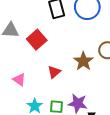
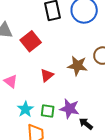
brown star: (83, 61) -> (77, 66), turned -30

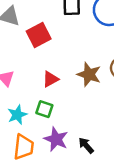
purple star: (70, 109) -> (56, 139), moved
green square: (48, 111) -> (44, 109), moved

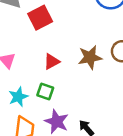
brown star: (89, 74) -> (90, 57), turned -30

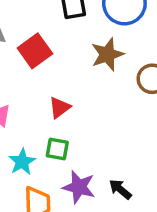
brown star: (90, 57) -> (107, 54), moved

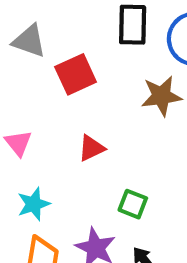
green square: (57, 149) -> (133, 204), moved

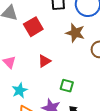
brown star: (161, 96) -> (75, 33), turned 30

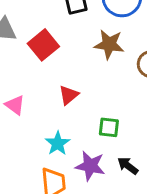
cyan star: (20, 90) -> (58, 143), moved

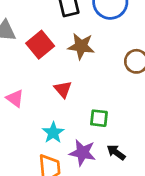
brown star: (109, 44) -> (81, 46), moved
red triangle: (69, 95) -> (63, 89), turned -30

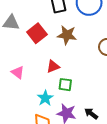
red triangle: (63, 89) -> (53, 66), turned 48
green square: (99, 118) -> (65, 85), moved

